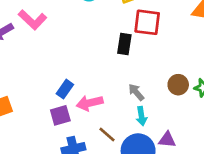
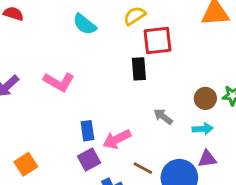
pink L-shape: (32, 20) -> (59, 82), moved
blue rectangle: (65, 89) -> (87, 131), turned -30
cyan arrow: (141, 116) -> (203, 129), moved, turned -72

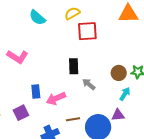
black rectangle: (139, 69) -> (74, 66), moved
cyan arrow: (203, 129) -> (125, 94), moved, turned -56
purple square: (89, 159) -> (21, 113), moved
brown line: (143, 168) -> (73, 119), turned -40

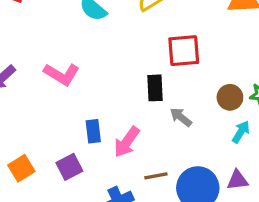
red square: (87, 31) -> (184, 51), moved
pink arrow: (56, 98) -> (127, 142), turned -30
purple triangle: (118, 115) -> (237, 180), moved

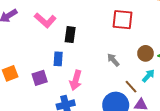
black rectangle: (155, 88) -> (70, 35), moved
pink arrow: (127, 142) -> (76, 80), moved, turned -30
brown line: (156, 176) -> (131, 87), moved, turned 48

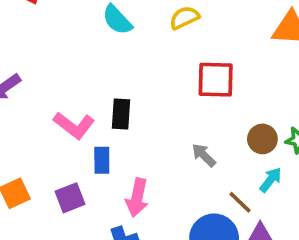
pink L-shape: (45, 20) -> (74, 125), moved

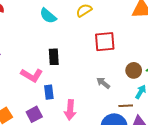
black rectangle: (121, 114) -> (54, 57), moved
brown line: (240, 202) -> (126, 106), turned -40

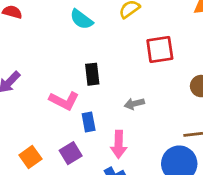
gray arrow: (103, 83) -> (134, 104), moved, turned -48

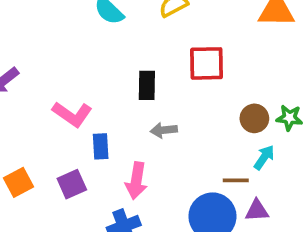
black rectangle: (92, 74) -> (147, 85), moved

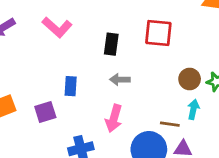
pink L-shape: (72, 114) -> (57, 27), moved
cyan arrow: (264, 157) -> (193, 109), turned -30
pink arrow: (136, 181) -> (114, 118), moved

